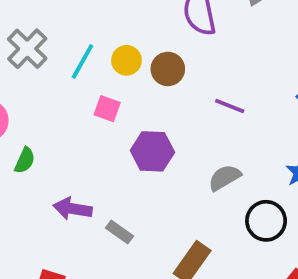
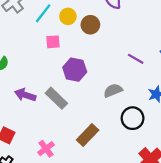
purple line: (230, 106) -> (136, 59), moved
pink square: (107, 109) -> (53, 42), turned -32
gray rectangle: (119, 232) -> (56, 98), moved, size x1.5

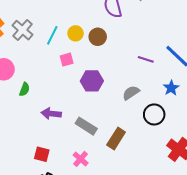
gray rectangle: (56, 98) -> (86, 126), moved

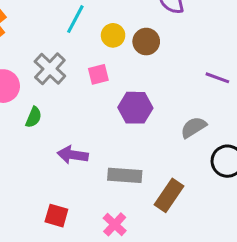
gray cross: (23, 30) -> (50, 69), moved
cyan line: (52, 35) -> (75, 19), moved
gray rectangle: (86, 126) -> (125, 175), turned -30

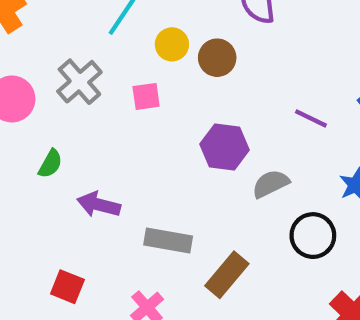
purple hexagon: (135, 108) -> (225, 147), moved
green semicircle: (34, 117) -> (50, 164), moved

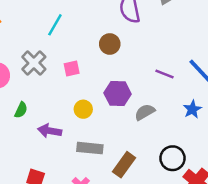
yellow circle: (172, 44) -> (83, 109), moved
black circle: (313, 236) -> (172, 158), moved

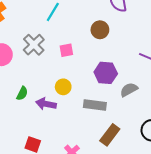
yellow circle: (83, 109) -> (63, 87), moved
green semicircle: (21, 110) -> (22, 93), moved
gray rectangle: (90, 148) -> (95, 105), moved

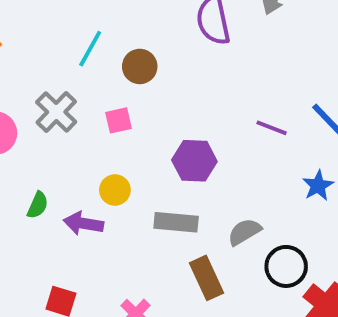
brown circle: (100, 30) -> (140, 66), moved
gray semicircle: (129, 90) -> (244, 232), moved
brown rectangle: (110, 135) -> (206, 278), turned -60

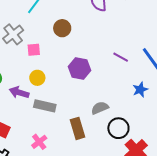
brown circle: (140, 66) -> (62, 28), moved
pink square: (118, 120) -> (34, 50), moved
gray rectangle: (176, 222) -> (45, 106), moved

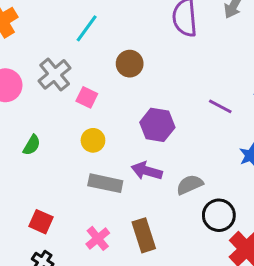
pink square: (34, 50) -> (87, 97), turned 32
purple arrow: (19, 92) -> (147, 171), moved
brown rectangle: (77, 128) -> (144, 235), moved

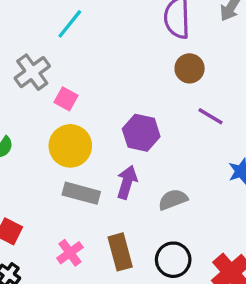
brown circle: (130, 64) -> (190, 68), moved
yellow circle: (93, 140) -> (70, 146), size x1.6
purple arrow: (147, 171) -> (127, 182), turned 88
black circle: (219, 215) -> (173, 260), moved

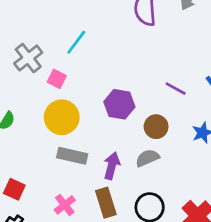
cyan line: (70, 24) -> (76, 42), moved
brown circle: (190, 68) -> (156, 127), moved
purple arrow: (127, 182) -> (112, 166), moved

